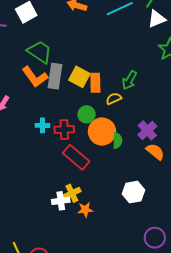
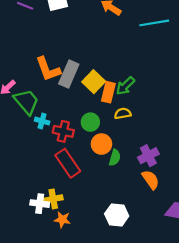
green trapezoid: (40, 52) -> (26, 102), moved
green arrow: (129, 80) -> (125, 86), moved
orange circle: (102, 132) -> (101, 144), size x0.7

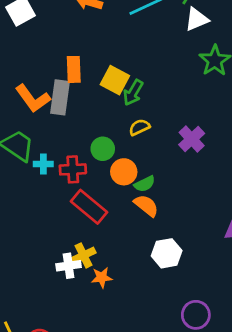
yellow square: (94, 82) -> (115, 80), moved
orange rectangle: (108, 92) -> (74, 69), moved
purple cross: (148, 156) -> (192, 139), moved
green semicircle: (115, 158) -> (145, 184), turned 63
orange semicircle: (151, 180) -> (146, 206), moved

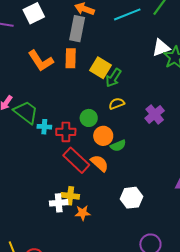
white triangle: (197, 19) -> (161, 48), moved
gray rectangle: (60, 97) -> (77, 29), moved
orange L-shape: (33, 98) -> (41, 61), moved
orange semicircle: (146, 206) -> (100, 163), moved
yellow cross: (84, 255) -> (70, 196), turned 30

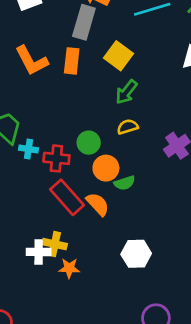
yellow square: (101, 68) -> (119, 56), moved

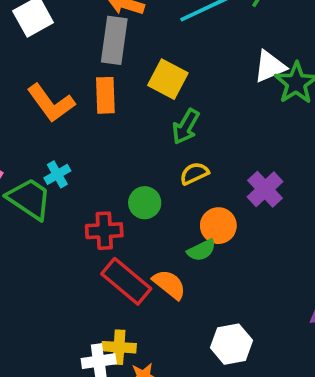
cyan cross: (28, 149) -> (57, 174), moved, turned -30
orange circle: (106, 168) -> (218, 226), moved

